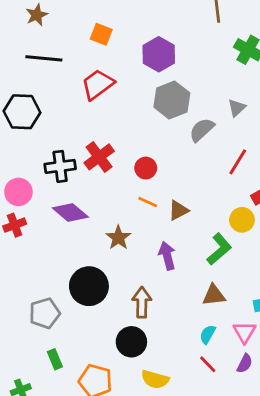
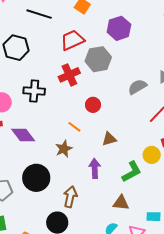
gray hexagon: (172, 100) -> (98, 59), moved
red cross: (99, 157) -> (69, 75), moved
orange line: (148, 202) -> (74, 127), moved
purple diamond: (70, 212) -> (23, 135), moved

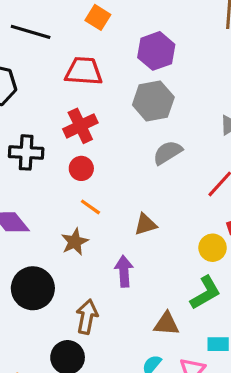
red trapezoid: (72, 40) -> (84, 71), turned 30
gray hexagon: (98, 59) -> (153, 101), moved
gray semicircle: (137, 87) -> (168, 153), moved
red circle: (93, 105) -> (81, 168), moved
green L-shape: (132, 172) -> (205, 293), moved

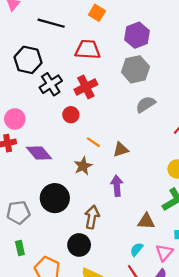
black cross: (26, 152) -> (51, 84), moved, turned -35
red circle: (81, 168) -> (71, 115), moved
brown triangle: (145, 224) -> (121, 150), moved

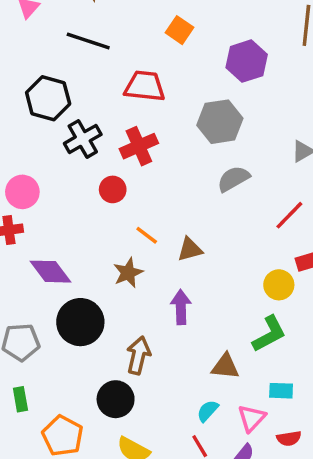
orange square: (97, 13) -> (180, 30), moved
purple hexagon: (137, 35) -> (247, 61), moved
purple diamond: (39, 153) -> (50, 272), moved

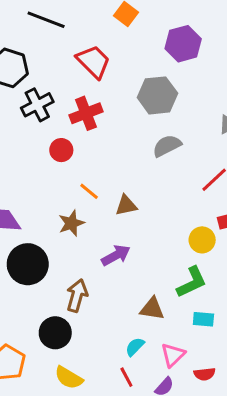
red trapezoid: (145, 86) -> (93, 61), turned 36
purple arrow: (181, 307) -> (116, 255), turned 60
cyan rectangle: (281, 391) -> (203, 319), moved

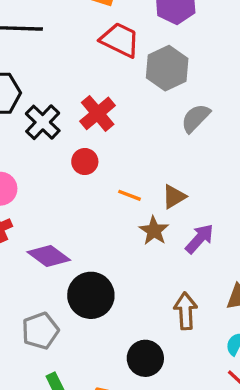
red trapezoid: (93, 61) -> (120, 40), moved
brown star: (71, 223) -> (154, 231), moved
purple arrow: (116, 255) -> (200, 239), moved
brown arrow: (77, 296) -> (186, 311), moved

